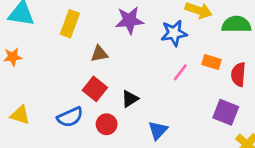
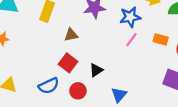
pink line: (180, 72) -> (131, 40), moved

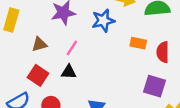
pink line: (131, 40) -> (72, 48), moved
black triangle: (96, 70) -> (69, 72), moved, turned 40

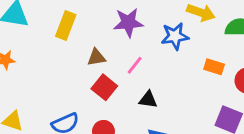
black triangle: (69, 72) -> (148, 100), moved
red square: (38, 75) -> (104, 87), moved

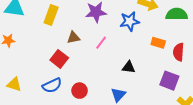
red square: (104, 87) -> (59, 59), moved
black triangle: (148, 100) -> (129, 67), moved

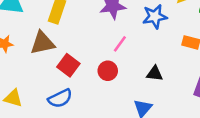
brown triangle: (73, 38) -> (42, 43), moved, size x1.5
red circle: (80, 91) -> (108, 71), moved

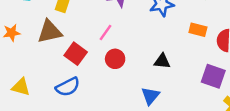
pink line: (120, 44) -> (105, 33), moved

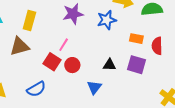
red square: (76, 54) -> (52, 62), moved
purple square: (213, 76) -> (137, 65), moved
blue triangle: (150, 96) -> (94, 87), moved

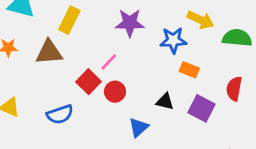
orange rectangle: (136, 39) -> (189, 70), moved

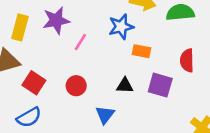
purple star: (130, 23) -> (56, 20), moved
pink line: (109, 62) -> (80, 42), moved
red square: (89, 82) -> (34, 83), moved

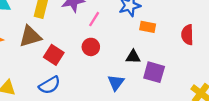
purple square: (160, 85) -> (154, 72), moved
red circle: (76, 86) -> (91, 47), moved

